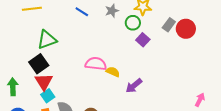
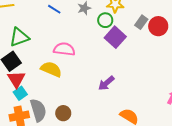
purple square: (143, 40) -> (115, 37), size x1.5
pink semicircle: (96, 64) -> (64, 49), moved
yellow semicircle: (113, 72) -> (51, 69), moved, size x1.5

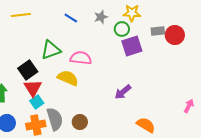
gray rectangle: (141, 22) -> (158, 31), turned 48
green triangle: (19, 37) -> (51, 50), moved
purple square: (115, 37) -> (132, 46), turned 30

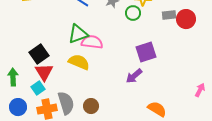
purple square: (132, 46) -> (146, 52), moved
green triangle: (51, 50) -> (78, 34), moved
cyan square: (37, 102) -> (38, 88), moved

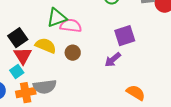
yellow semicircle: (79, 62) -> (46, 46), moved
gray semicircle: (66, 103) -> (45, 87), turned 100
brown circle: (91, 106) -> (73, 53), moved

